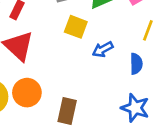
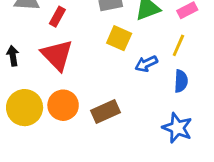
yellow line: (148, 30) -> (178, 45), moved
brown rectangle: (67, 111) -> (105, 112), moved, turned 50

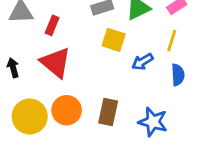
brown rectangle: (105, 112) -> (108, 112), turned -48
blue star: (177, 128) -> (153, 122), moved

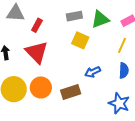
blue arrow: (143, 62) -> (93, 72), moved
brown rectangle: (108, 112) -> (71, 92), turned 54
blue star: (153, 122) -> (119, 103), moved

